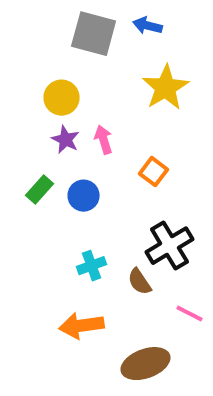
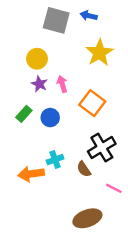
orange square: (153, 172) -> (92, 103), size x1.5
orange arrow: (82, 326) -> (31, 174), moved

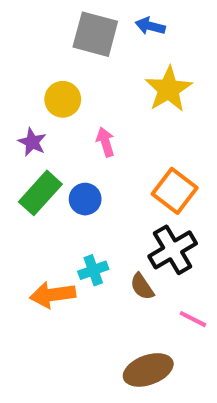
purple star: (39, 84) -> (32, 142), moved
orange square: (92, 103) -> (175, 191), moved
green rectangle: (24, 114) -> (40, 193), size x1.5

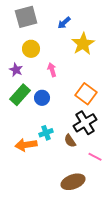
blue arrow: (150, 26) -> (64, 23), moved, turned -56
gray square: (95, 34) -> (26, 17), moved, turned -30

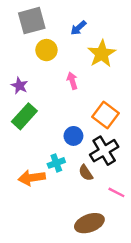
yellow circle: (31, 49) -> (46, 50), moved
pink arrow: (52, 70) -> (72, 81), moved
blue circle: (42, 98) -> (73, 136), moved

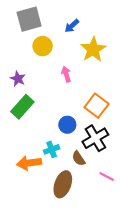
brown ellipse: (89, 223) -> (63, 184), moved, turned -50

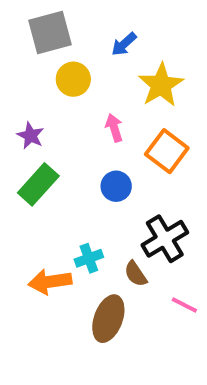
orange square: (97, 106) -> (167, 151), moved
blue circle: (67, 125) -> (116, 186), moved

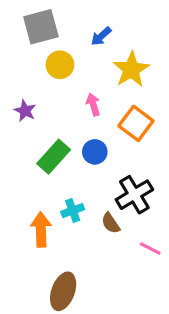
green rectangle: (38, 184) -> (54, 157), moved
orange arrow: (50, 282) -> (41, 230), turned 96
brown ellipse: (108, 319) -> (63, 291), moved

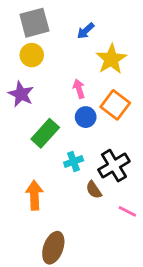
yellow circle: (60, 65) -> (32, 55), moved
purple star: (25, 111) -> (21, 94), size x1.4
blue circle: (95, 152) -> (86, 117), moved
cyan cross: (73, 211) -> (74, 161), moved

